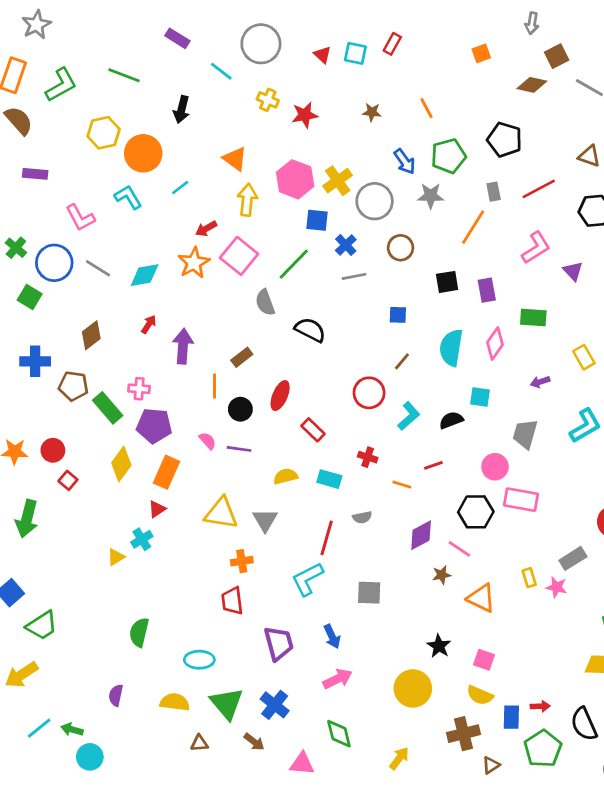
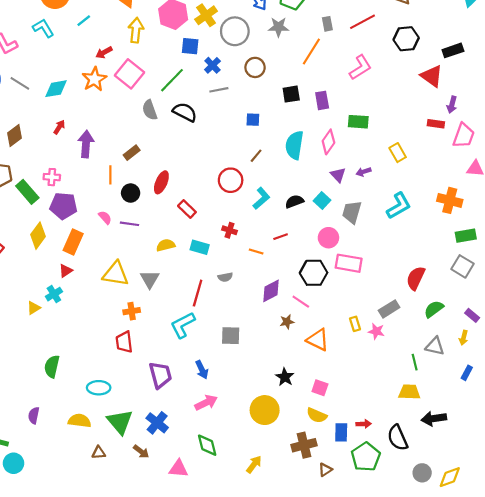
purple triangle: (573, 271) -> (338, 175), moved
black semicircle: (310, 330) -> (185, 112), moved
cyan square: (480, 397) -> (322, 200), moved, turned 35

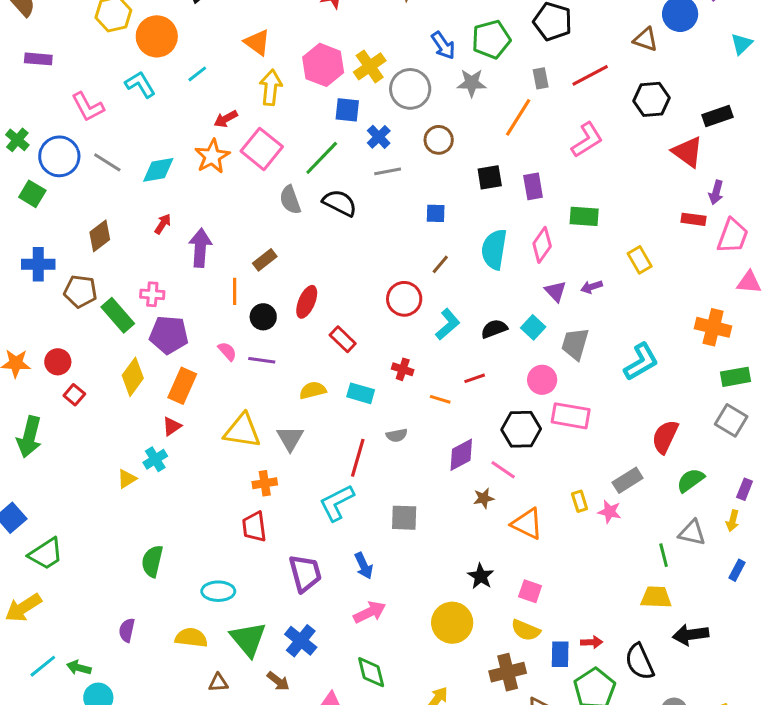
cyan L-shape: (399, 206) -> (641, 362), moved
purple rectangle: (472, 315) -> (745, 489), turned 72

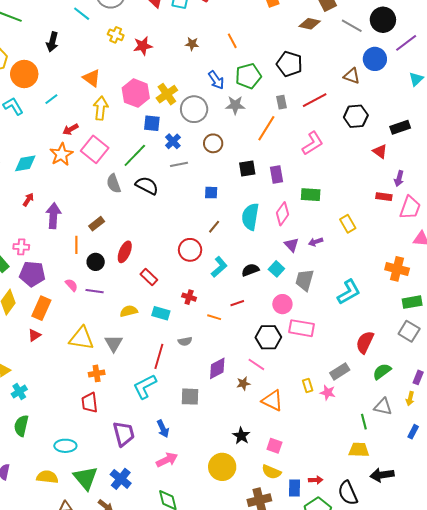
red triangle: (688, 152) -> (380, 151), size x0.7
purple diamond: (461, 455) -> (217, 368), moved
cyan cross: (155, 459) -> (19, 392), moved

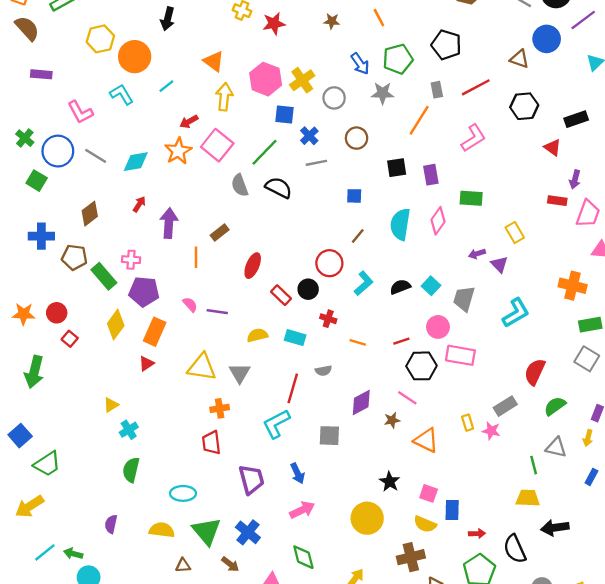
gray circle: (194, 109) -> (334, 98), size x0.7
purple triangle: (292, 245) -> (499, 264), moved
black circle: (96, 262) -> (308, 289), moved
red line: (237, 303) -> (401, 341), moved
blue rectangle: (295, 488) -> (452, 510), moved

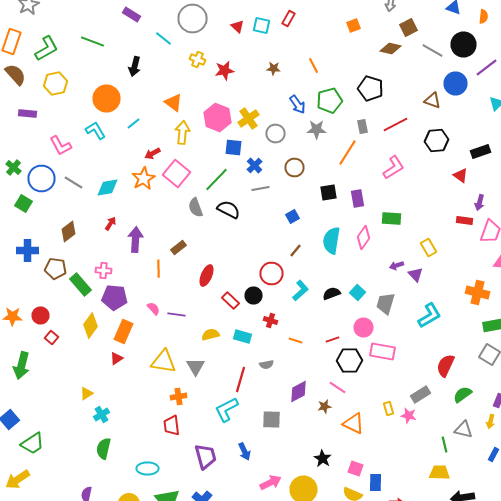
yellow hexagon: (100, 39) -> (56, 84), moved
blue square: (354, 196) -> (292, 216), turned -32
pink arrow: (302, 510) -> (270, 482), moved

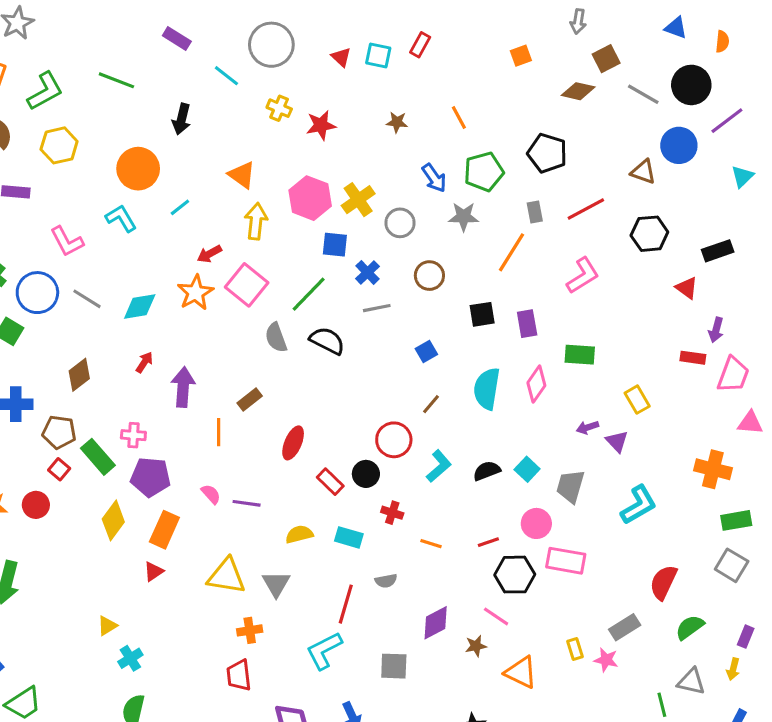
red square: (52, 338) -> (59, 469), moved

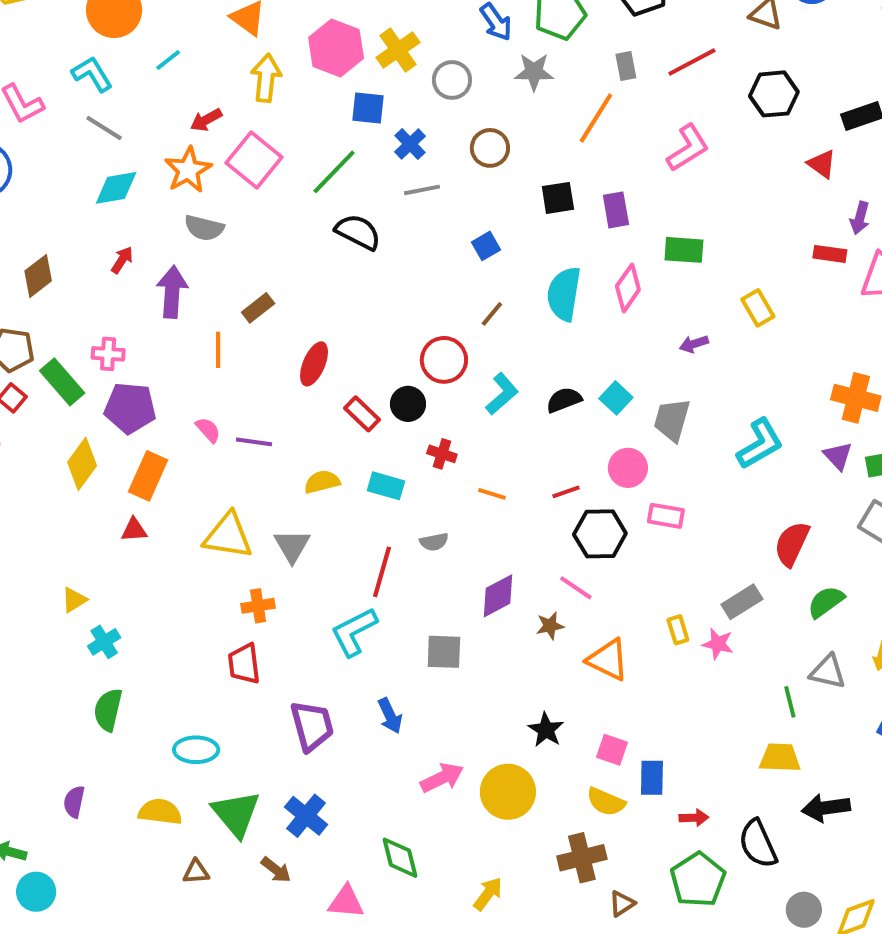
gray line: (87, 299) -> (104, 128), moved
gray semicircle: (276, 338) -> (204, 228), moved, turned -56
purple triangle: (617, 441) -> (838, 456), moved
pink rectangle: (566, 561) -> (666, 516), size x0.7
red triangle: (154, 572) -> (134, 530), turned 30

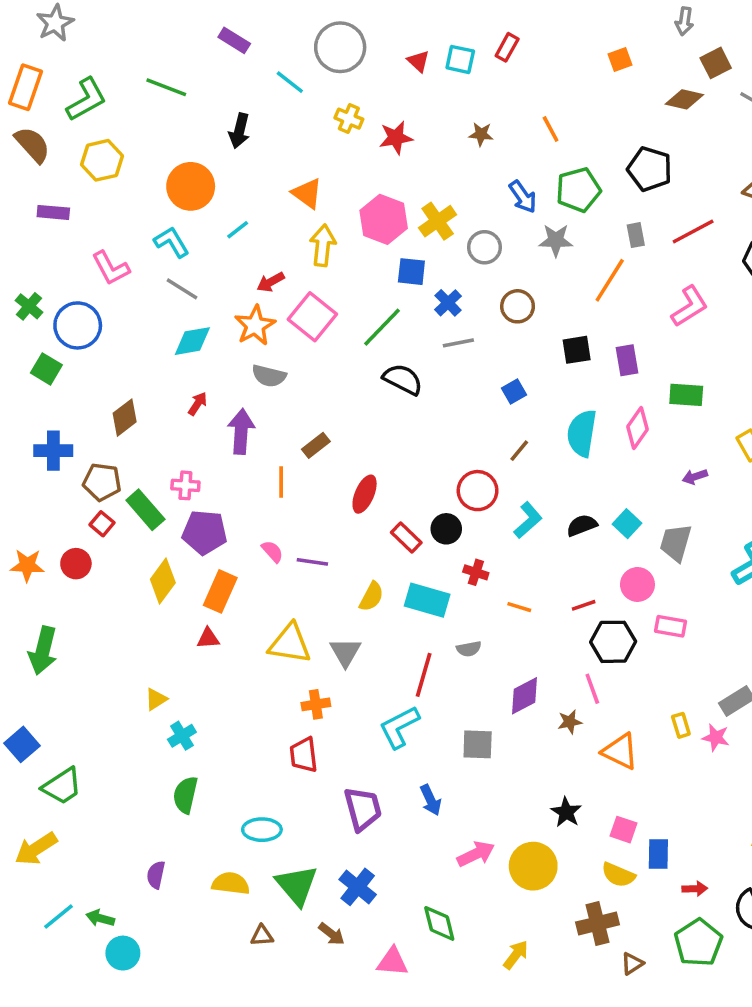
yellow semicircle: (322, 482) -> (371, 597), turned 132
cyan rectangle: (386, 486) -> (427, 600), size x1.4
pink line: (576, 588) -> (592, 689), turned 36

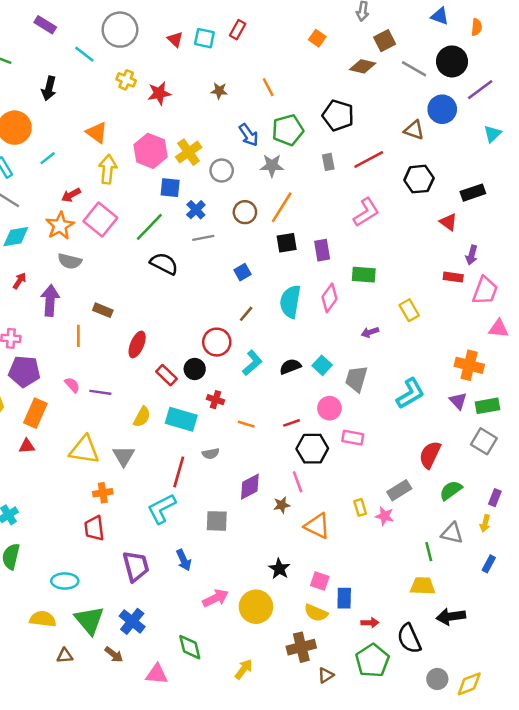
orange square: (620, 59) -> (317, 38), turned -35
orange line: (610, 280) -> (282, 207), moved
brown rectangle: (316, 445) -> (103, 310), turned 60

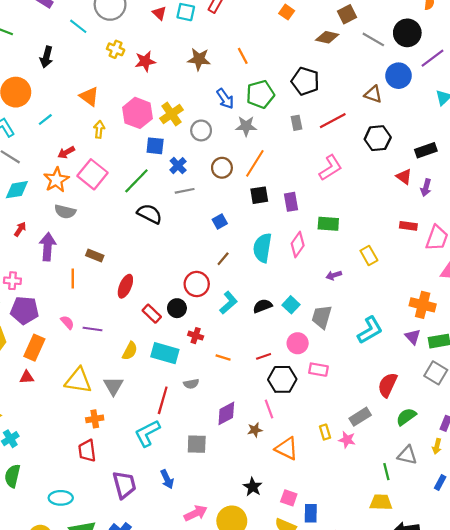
brown star: (219, 91) -> (199, 59), size x1.5
yellow arrow: (108, 169) -> (99, 129), size x0.7
purple arrow: (472, 255) -> (426, 188), moved

